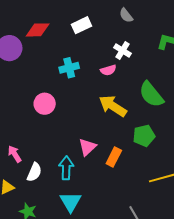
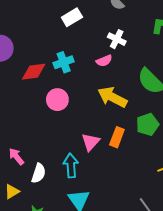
red diamond: (38, 30) -> (34, 72), moved
pink circle: (45, 104) -> (57, 100), moved
orange rectangle: (114, 157) -> (117, 137), moved

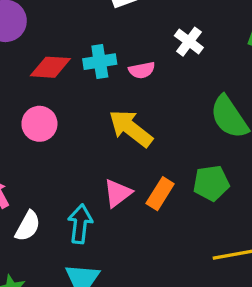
pink semicircle: (104, 61) -> (142, 70), moved
yellow arrow: (112, 97) -> (131, 128), moved
pink circle: (57, 100) -> (39, 124), moved

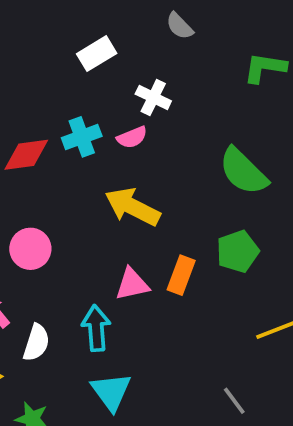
white cross: (189, 42) -> (153, 97), moved
pink circle: (39, 124) -> (30, 249), moved
pink triangle: (118, 193) -> (132, 284), turned 36

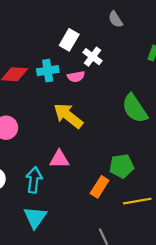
white rectangle: (97, 54) -> (69, 40), moved, turned -40
green pentagon: (238, 251) -> (122, 166), moved
orange rectangle: (181, 275) -> (100, 187), moved

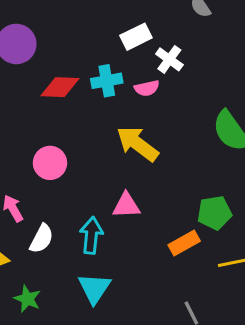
white rectangle: (69, 40) -> (136, 37), turned 35
orange rectangle: (100, 187) -> (184, 243), turned 30

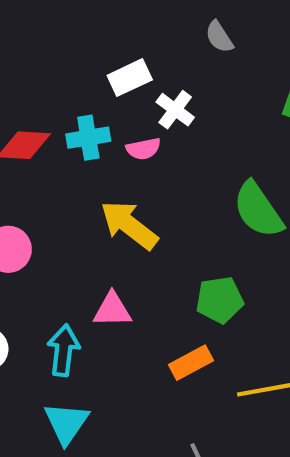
green pentagon: (215, 213) -> (220, 300), moved

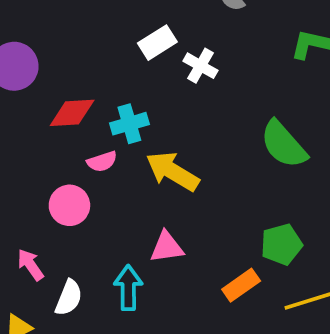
cyan cross: (88, 138) -> (129, 124), moved
pink semicircle: (143, 149) -> (102, 161), moved
green pentagon: (220, 300) -> (281, 244), moved

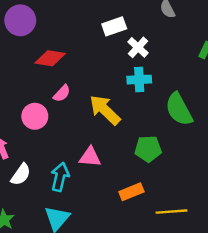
cyan cross: (129, 124) -> (139, 80), moved
pink semicircle: (102, 161) -> (62, 93), turned -42
green pentagon: (281, 244) -> (148, 149), moved

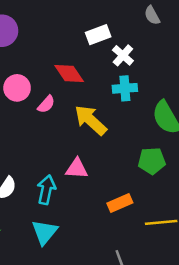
red diamond: (50, 58) -> (69, 73), moved, turned 48
pink circle: (35, 116) -> (17, 88), moved
green pentagon: (148, 149) -> (152, 161), moved

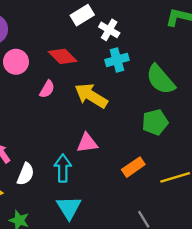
pink circle: (17, 88) -> (16, 62), moved

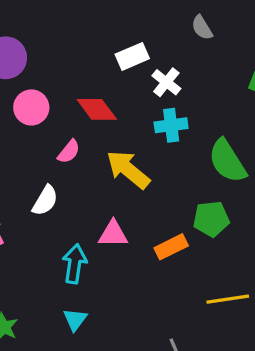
orange rectangle: (133, 167) -> (171, 247), moved
white semicircle: (26, 174) -> (45, 201), moved
cyan triangle: (69, 208) -> (75, 320), size x0.7

